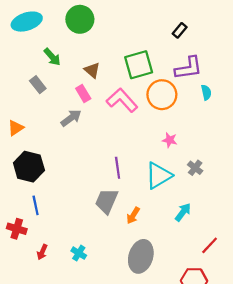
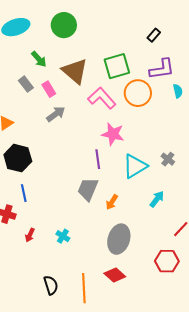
brown triangle: (92, 70) -> (75, 71), size x1.8
pink rectangle: (83, 94) -> (49, 89), moved
pink star: (170, 140) -> (113, 134), moved, size x1.6

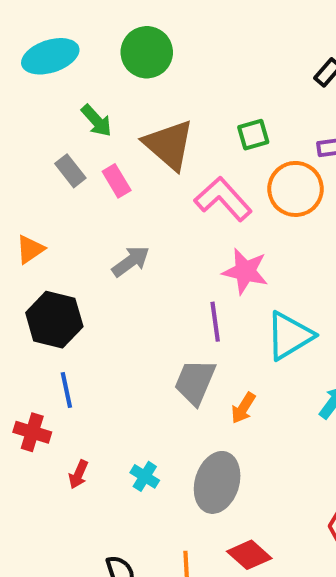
green square: (117, 66) -> (253, 135), size x0.6
gray arrow: (56, 114) -> (131, 261), moved
gray ellipse: (119, 239) -> (217, 482), moved

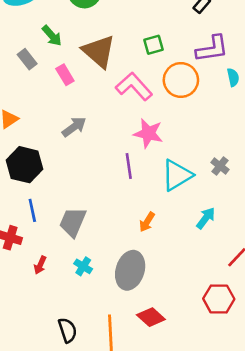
gray rectangle: (70, 171) -> (27, 59), moved
gray trapezoid: (195, 382) -> (73, 222), moved

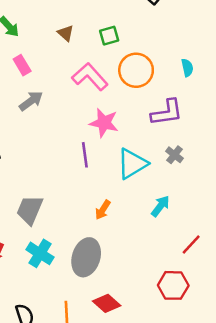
purple L-shape: (212, 49) -> (167, 113), moved
brown triangle: (99, 51) -> (66, 33), moved, size x0.5
gray arrow: (74, 127) -> (31, 101), moved
cyan cross: (83, 266) -> (40, 253), size x1.5

